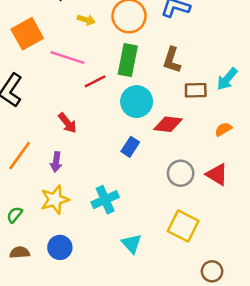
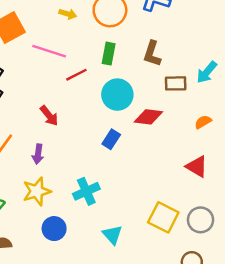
green rectangle: (128, 60) -> (109, 54), size x0.7
gray circle: (181, 173) -> (201, 220), moved
blue circle: (60, 247) -> (54, 229), moved

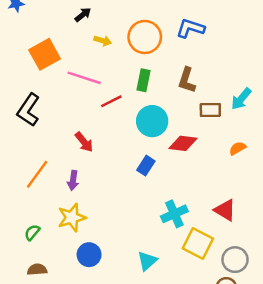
red triangle: (197, 167) -> (225, 210), moved
cyan cross: (86, 191) -> (174, 214), moved
gray circle: (201, 220) -> (235, 260), moved
cyan triangle: (112, 235) -> (147, 261), turned 30

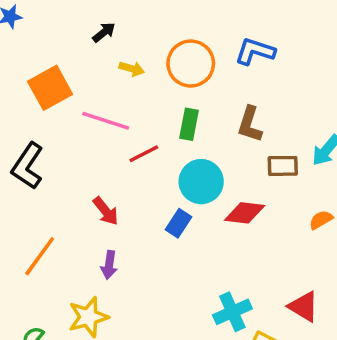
blue rectangle: (146, 166) -> (179, 223), moved
purple arrow: (73, 180) -> (109, 265), moved

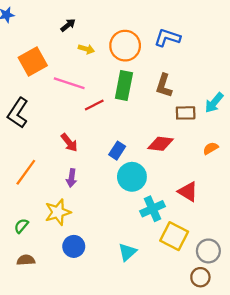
green rectangle: (189, 124) -> (124, 86), size x1.4
cyan circle: (201, 182) -> (132, 177), moved
red triangle: (304, 307) -> (188, 192), moved

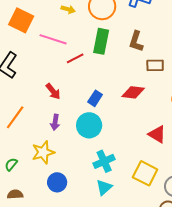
orange square: (33, 62) -> (21, 20), turned -35
cyan circle: (132, 177) -> (89, 125), moved
cyan cross: (152, 209) -> (104, 161), moved

